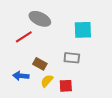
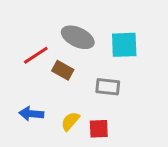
gray ellipse: (40, 19) -> (78, 37), moved
brown rectangle: (40, 64) -> (63, 70), moved

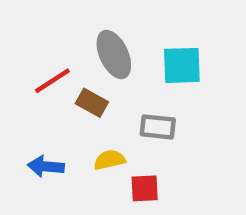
gray ellipse: (78, 37) -> (114, 54), turned 40
yellow semicircle: (70, 121) -> (109, 160), moved, turned 36

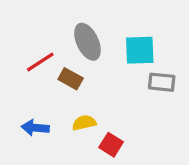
gray rectangle: (158, 127) -> (162, 82), moved
red square: (145, 188) -> (111, 145), turned 35

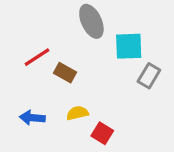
gray ellipse: (87, 42) -> (91, 21), moved
gray rectangle: (162, 82) -> (149, 76), turned -65

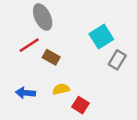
gray ellipse: (91, 21) -> (43, 17), moved
cyan square: (129, 46) -> (101, 37), turned -30

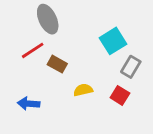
yellow semicircle: (61, 89) -> (83, 90), moved
red square: (81, 105) -> (120, 95), moved

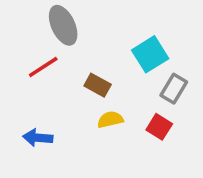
brown rectangle: (57, 64) -> (98, 85), moved

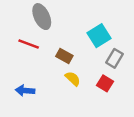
red line: (43, 67) -> (29, 44), turned 54
yellow semicircle: (110, 120) -> (73, 79), turned 56

